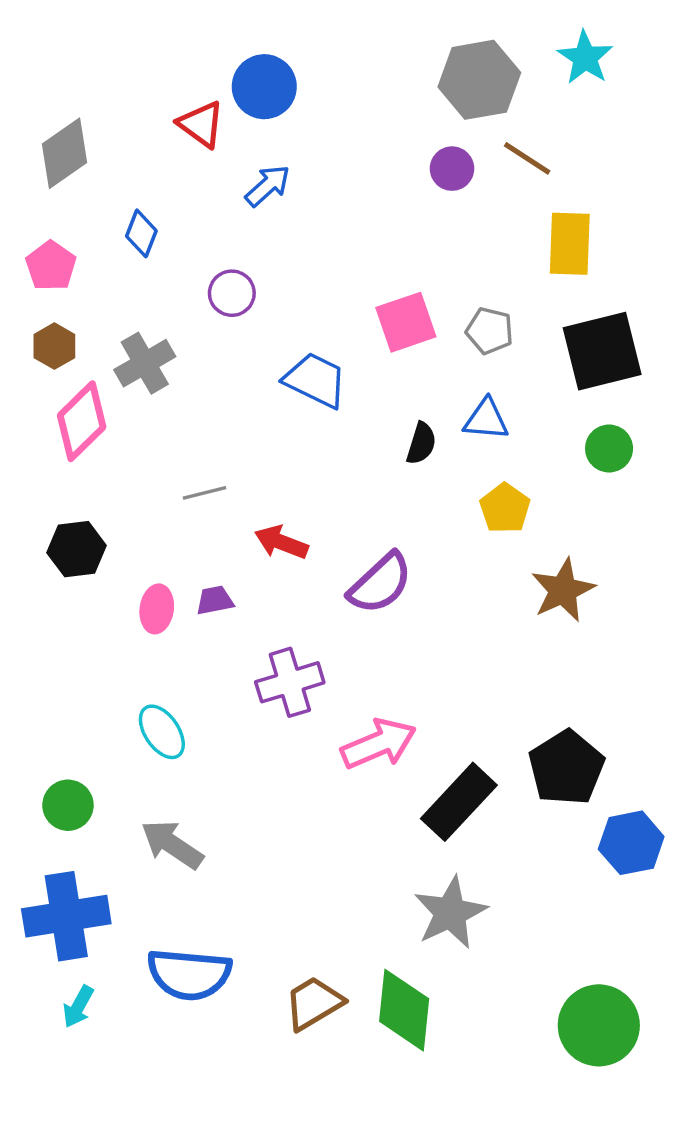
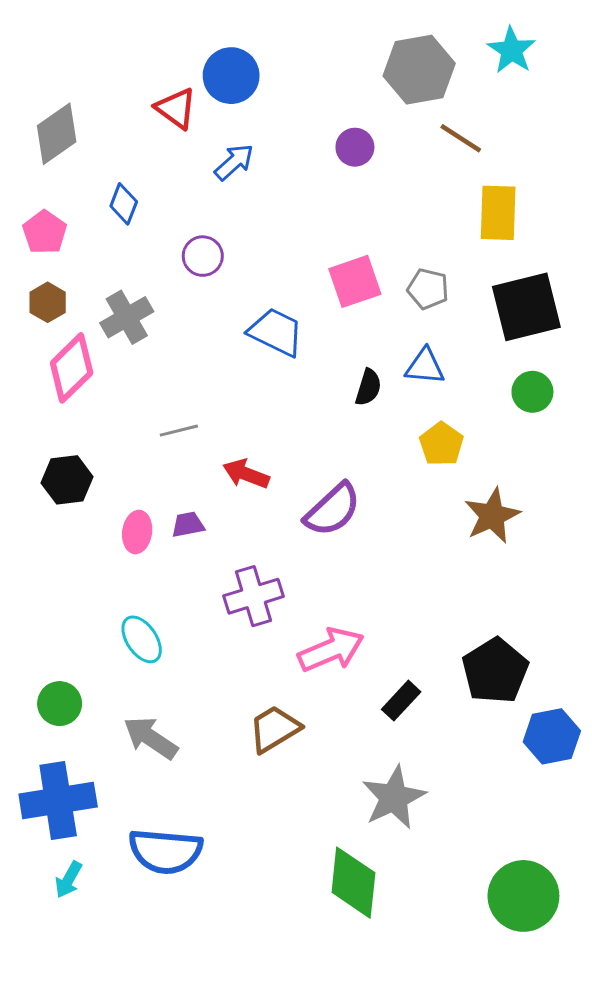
purple circle: (452, 169) -> (355, 147), moved
black rectangle: (459, 802) -> (401, 701), size x0.6
brown trapezoid: (314, 1003) -> (274, 729), moved

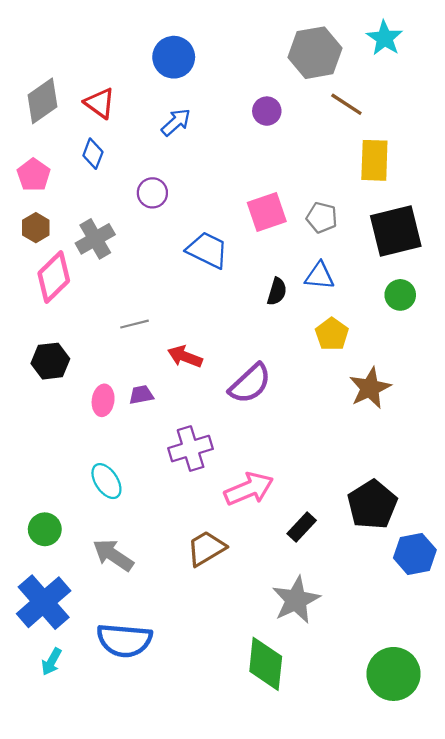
red triangle: (176, 108) -> (100, 103), moved
blue cross: (58, 801) -> (44, 602), turned -32

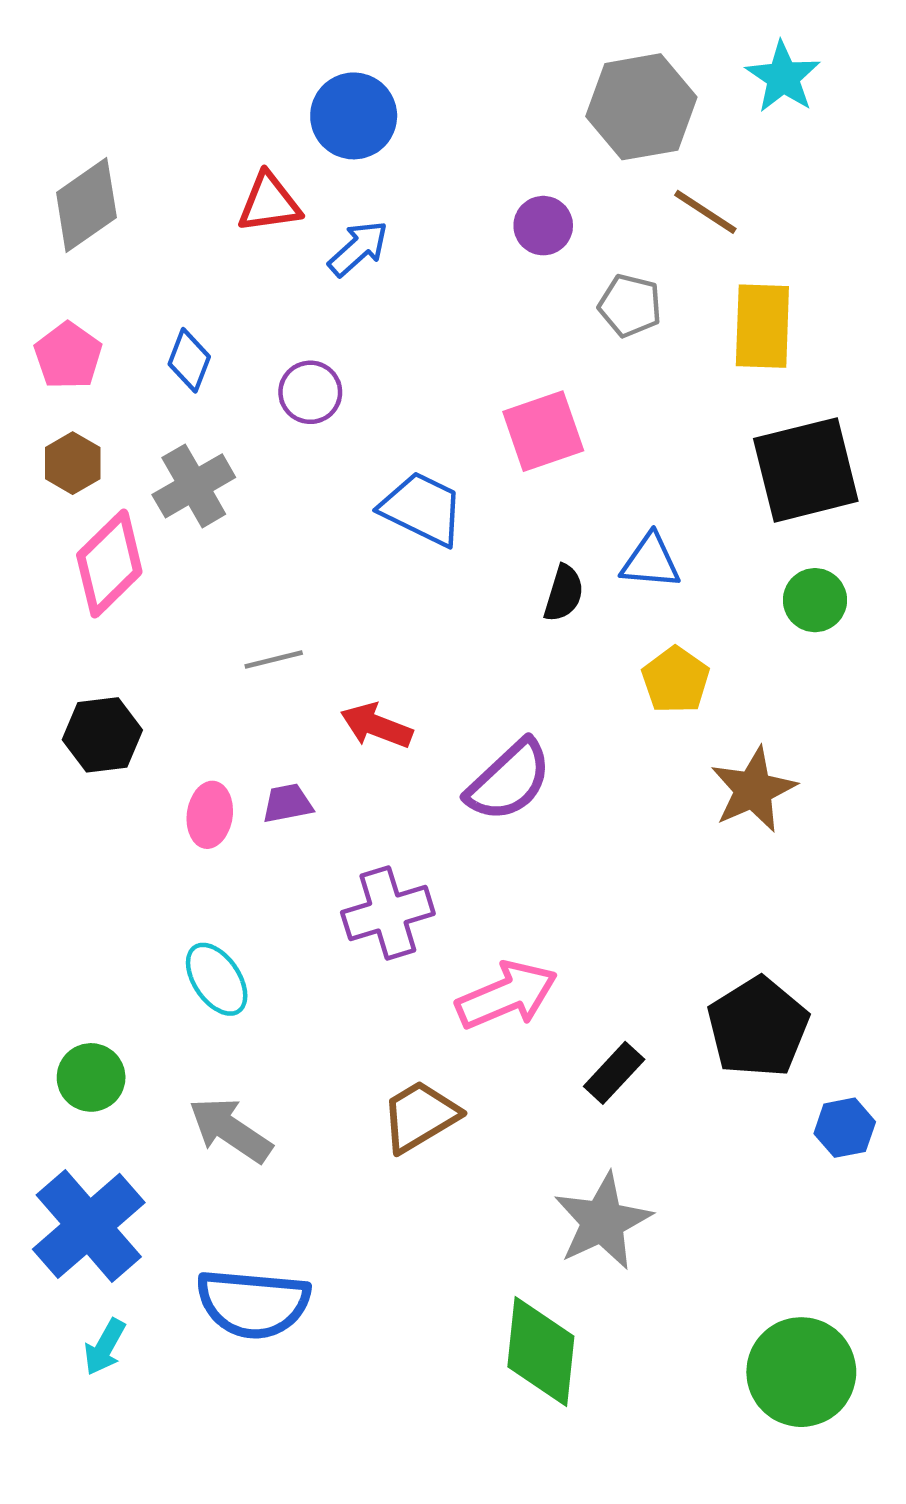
red triangle: (100, 103) -> (269, 203), moved, turned -44
blue diamond: (93, 154) -> (189, 360), moved
gray pentagon: (322, 218) -> (630, 306), moved
blue hexagon: (415, 554) -> (845, 1128), size x0.7

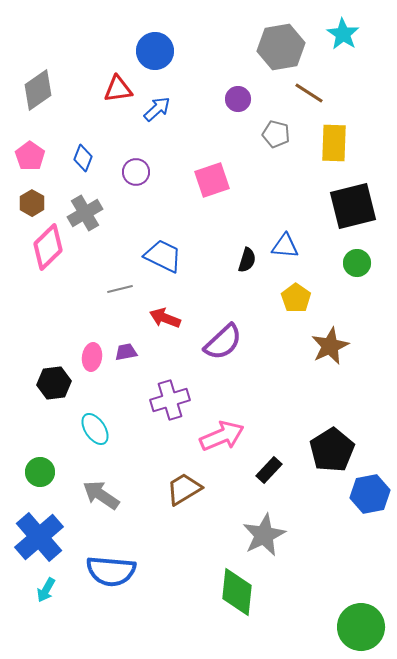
pink square: (543, 431) -> (212, 180), moved
blue trapezoid: (422, 509) -> (163, 256), moved
black hexagon: (102, 735) -> (54, 383), moved
blue hexagon: (845, 1128) -> (370, 494), size x1.5
green circle: (801, 1372) -> (361, 627), moved

